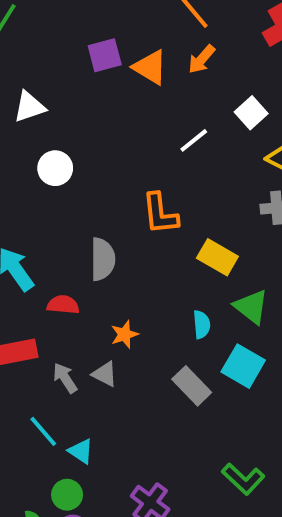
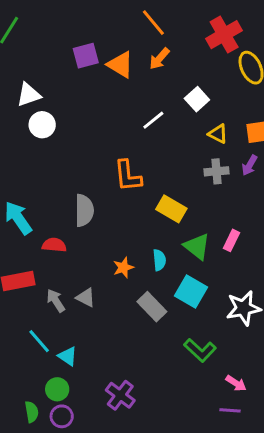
white circle: (55, 168) -> (42, 125), moved
orange star: (124, 334) -> (123, 268), moved
green L-shape: (243, 479) -> (200, 350), moved

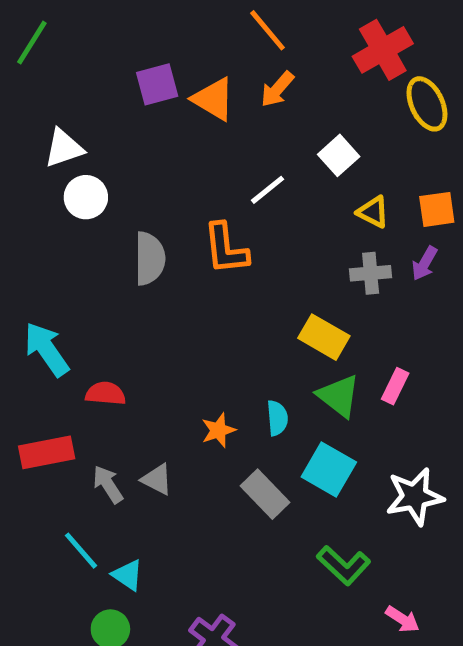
orange L-shape: (128, 176) -> (226, 249), moved
yellow rectangle: (171, 209) -> (324, 337), moved
gray semicircle: (84, 210) -> (150, 259), moved

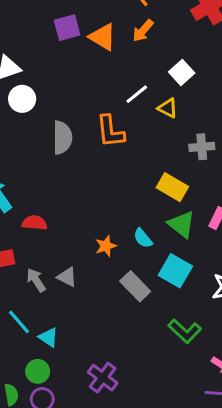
yellow triangle: (373, 212) -> (168, 108), moved
cyan semicircle: (277, 418) -> (143, 238), turned 145

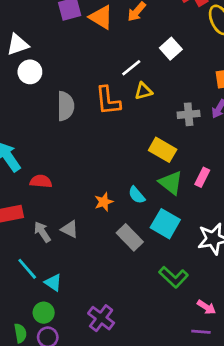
yellow triangle: (168, 108) -> (143, 91), moved, turned -42

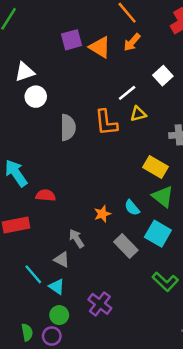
gray triangle: (70, 229) -> (62, 260), moved
gray arrow: (42, 232) -> (76, 239), moved
green circle: (44, 313) -> (59, 315), moved
purple cross: (101, 318) -> (100, 304), moved

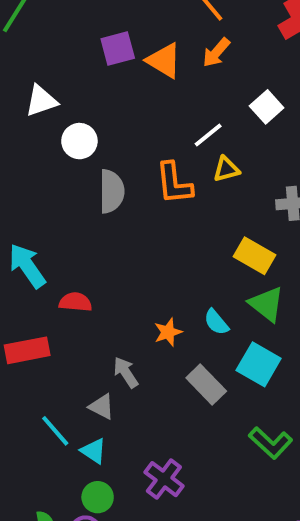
white circle: (36, 97) -> (79, 141), moved

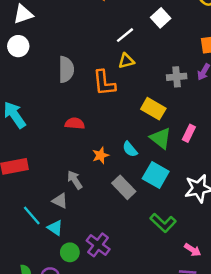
white circle: (79, 141) -> (18, 46), moved
yellow triangle: (226, 169) -> (126, 61), moved
orange L-shape: (174, 183) -> (104, 83), moved
red semicircle: (75, 302) -> (75, 123), moved
green circle: (98, 497) -> (70, 252), moved

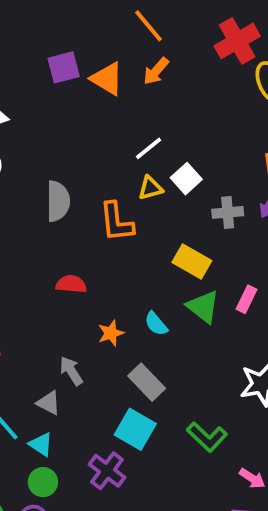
white square: (161, 18) -> (186, 179), moved
cyan square: (156, 175) -> (135, 429), moved
green circle: (70, 252) -> (43, 482), moved

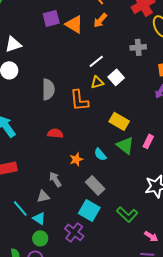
gray cross: (228, 212) -> (138, 47), moved
gray triangle: (49, 403) -> (43, 196), turned -40

